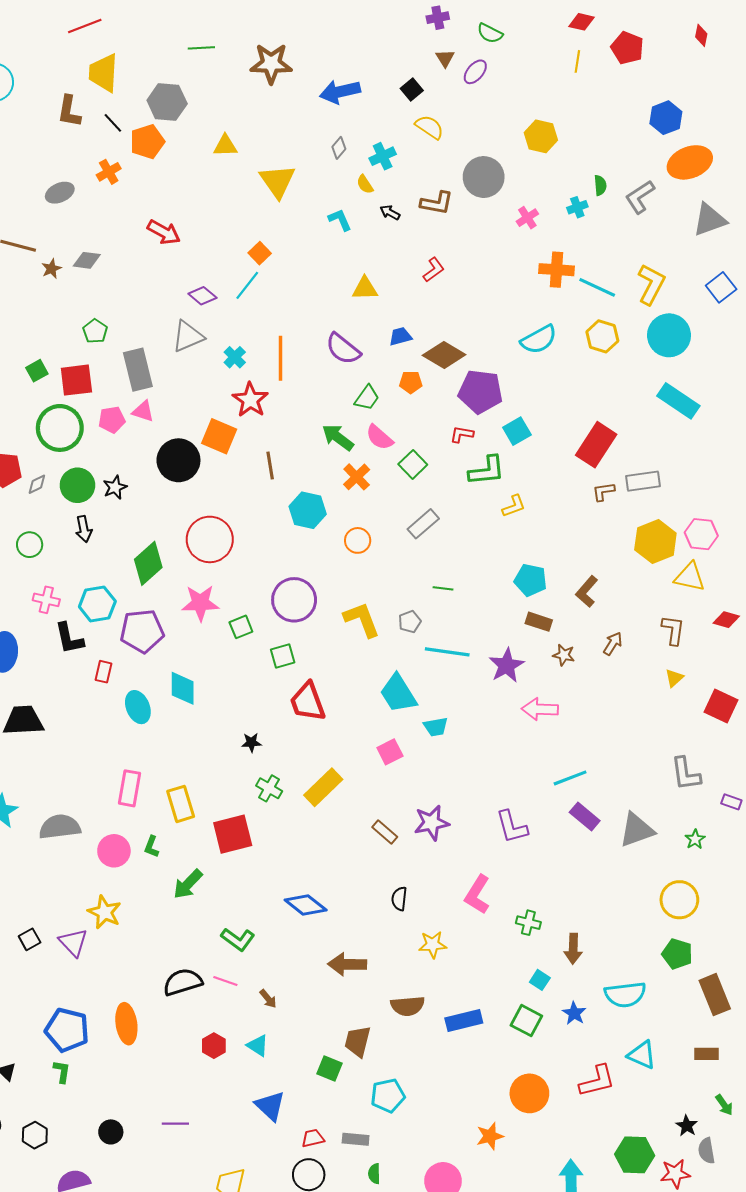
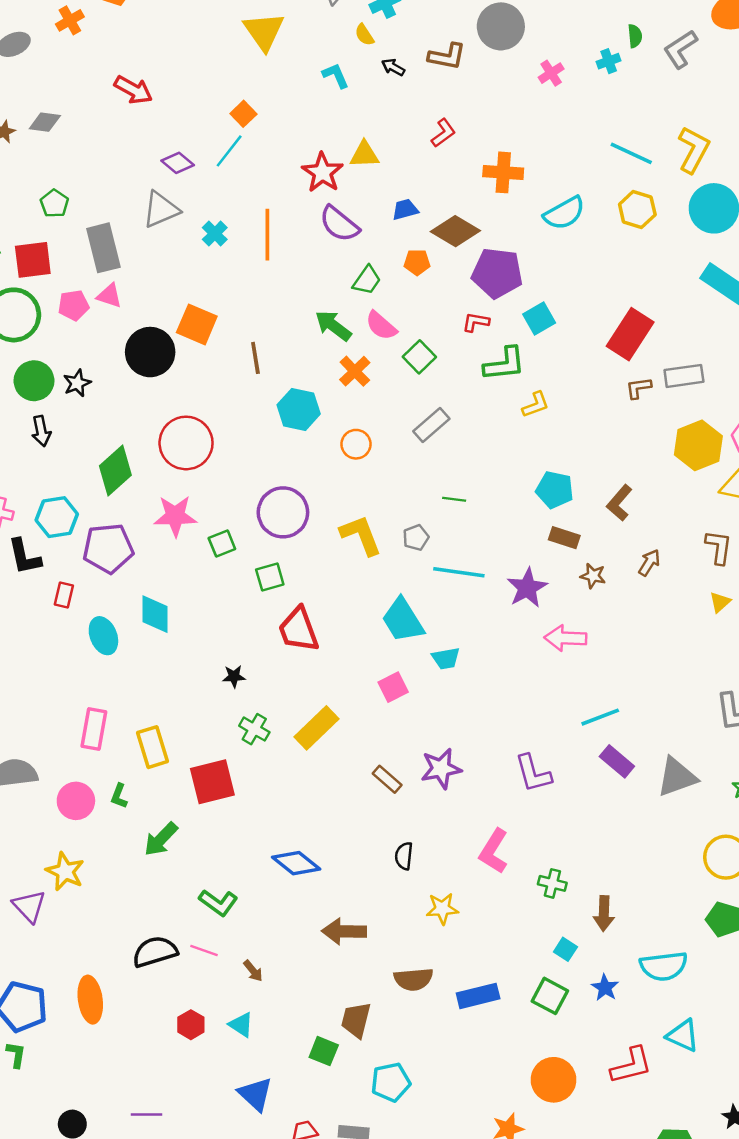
orange cross: (557, 270) -> (503, 172), moved
red star: (250, 400) -> (322, 172), moved

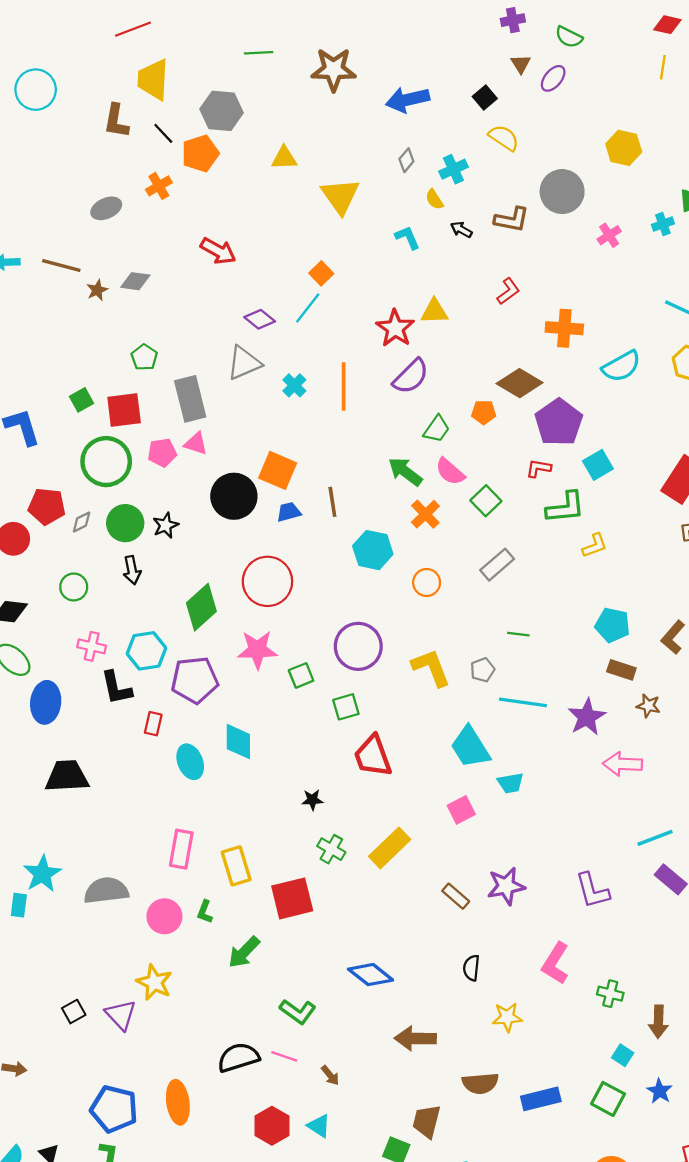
blue trapezoid: (405, 210) -> (289, 512), moved
purple semicircle: (339, 224) -> (411, 376), turned -84
purple pentagon: (497, 273) -> (559, 422), turned 30
red hexagon: (191, 1025) -> (272, 1126), size x1.4

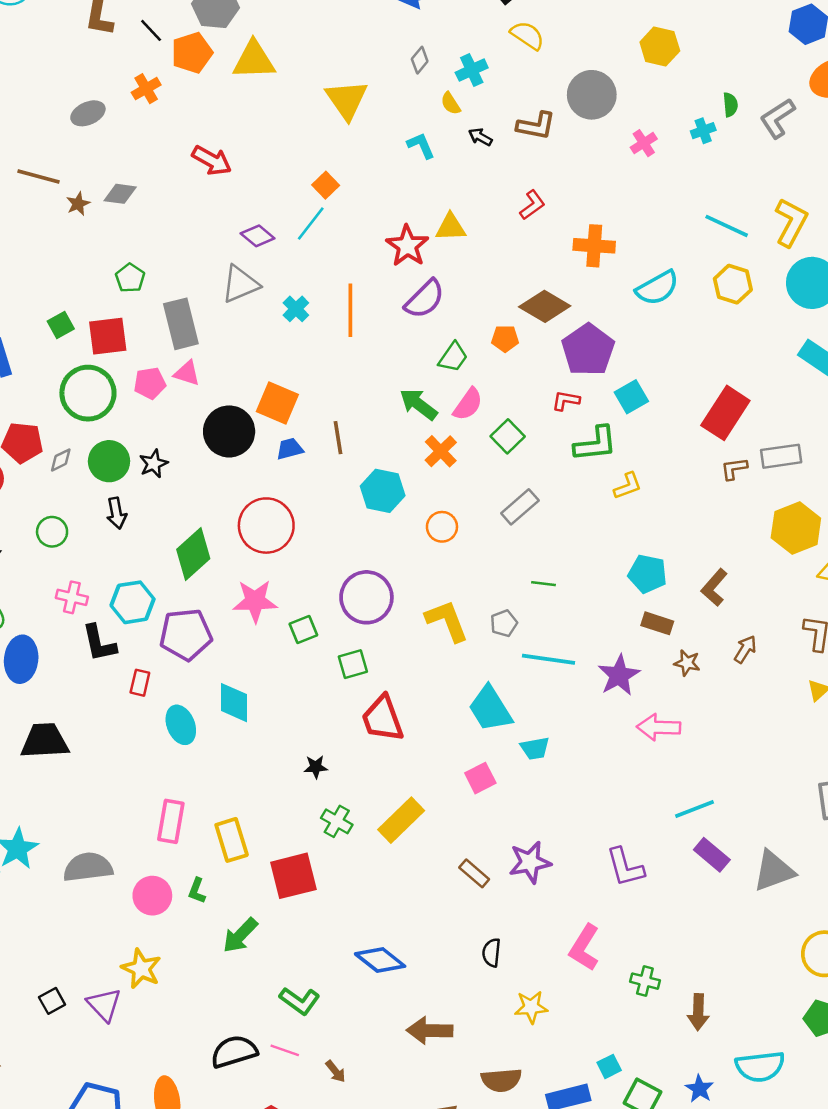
yellow triangle: (284, 158) -> (254, 60), moved, size x1.5
pink semicircle: (450, 472) -> (468, 404), turned -96
cyan square: (623, 1055) -> (609, 1066), moved, turned 30

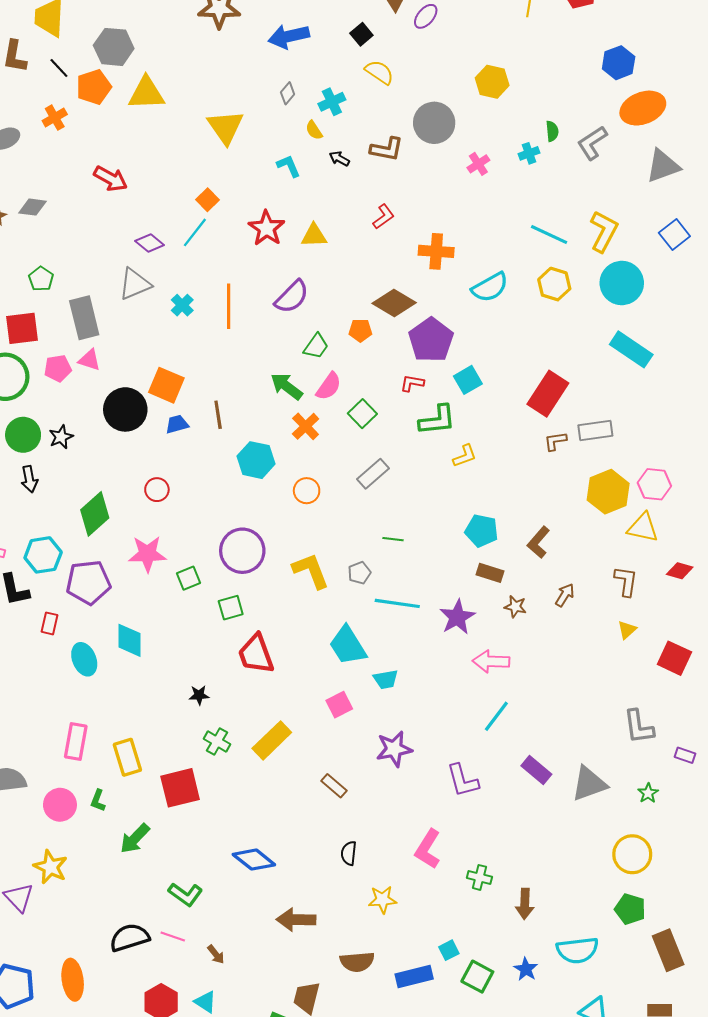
red star: (407, 246) -> (267, 228), moved
red circle: (266, 526) -> (157, 490), size x0.5
cyan line: (694, 809) -> (496, 716), moved, turned -32
purple star: (530, 862) -> (394, 749), moved

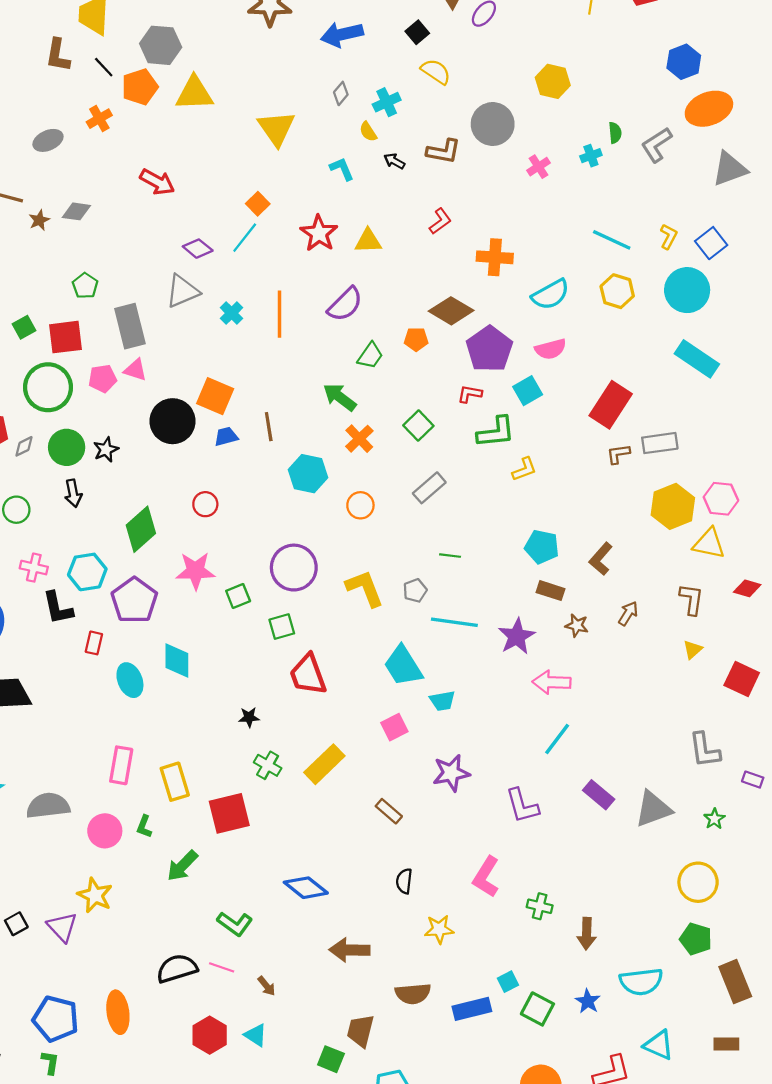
yellow L-shape: (604, 231) -> (669, 237), size x0.6
blue square: (674, 235) -> (711, 243), moved
pink semicircle: (329, 386) -> (551, 349), moved, turned 40
purple pentagon: (88, 582) -> (134, 600), turned -30

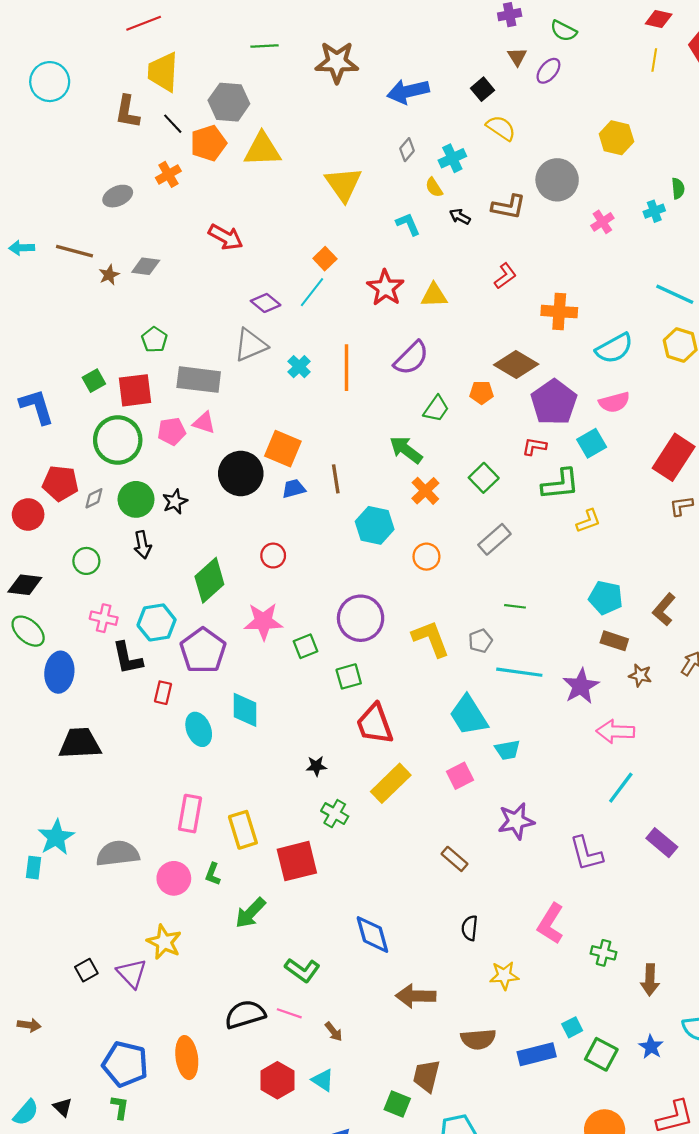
gray rectangle: (130, 326) -> (199, 380), turned -69
yellow rectangle: (324, 764) -> (391, 783), moved
blue diamond: (306, 888) -> (372, 934), turned 36

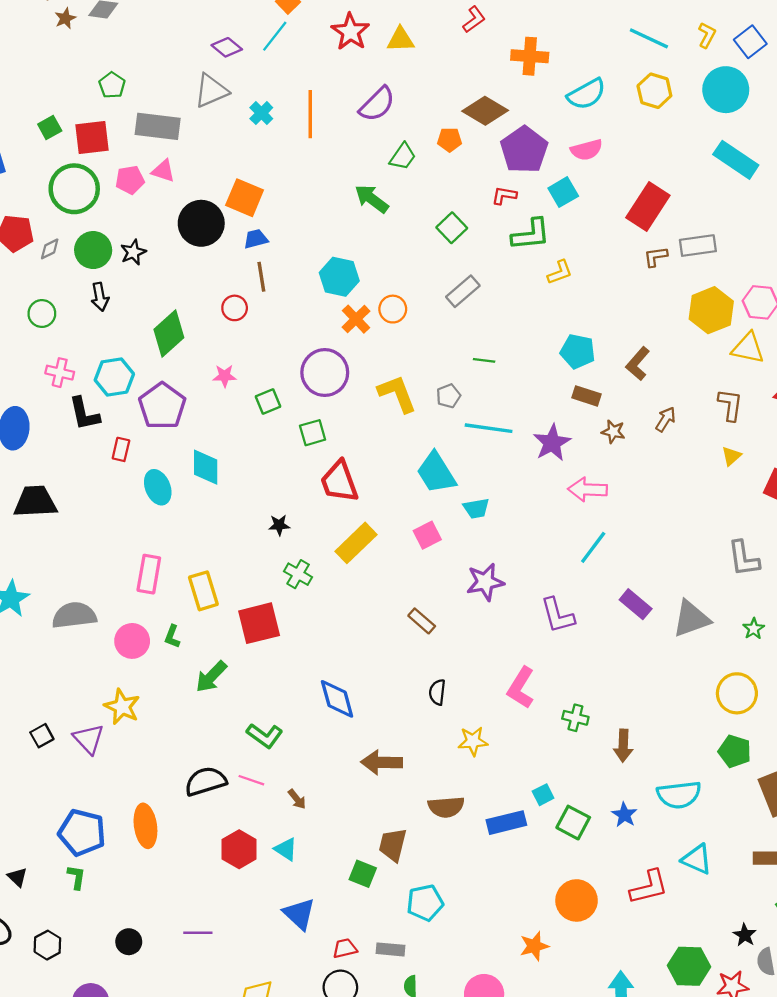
brown line: (336, 479) -> (261, 277), moved
orange cross: (425, 491) -> (356, 319), moved
pink star: (263, 621) -> (225, 376), size x0.6

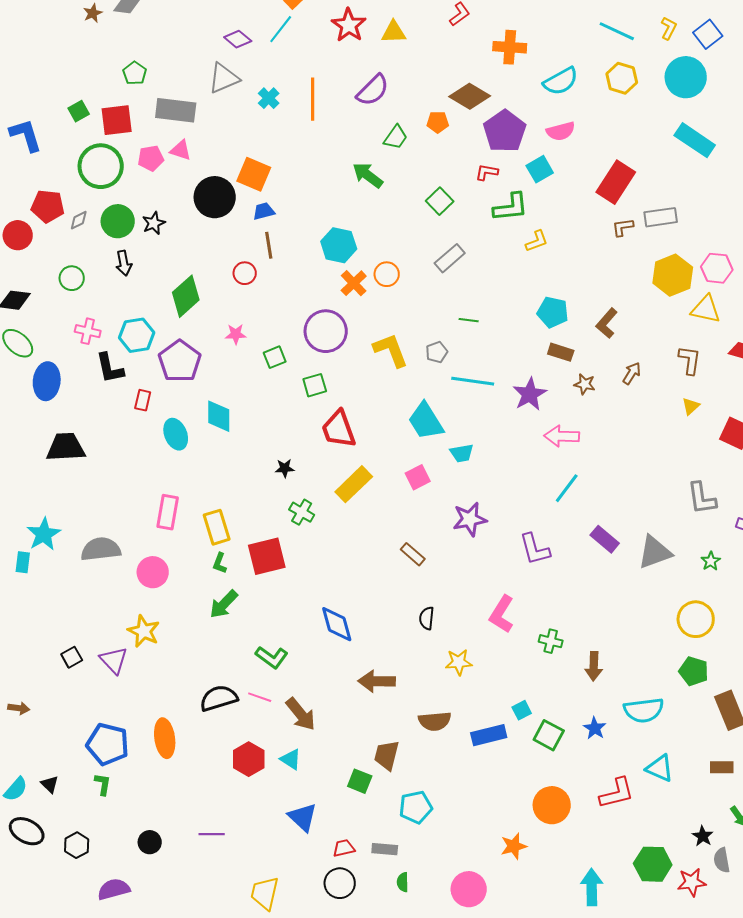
green L-shape: (172, 637) -> (220, 563), moved
brown arrow: (297, 799) -> (301, 714), size x1.8

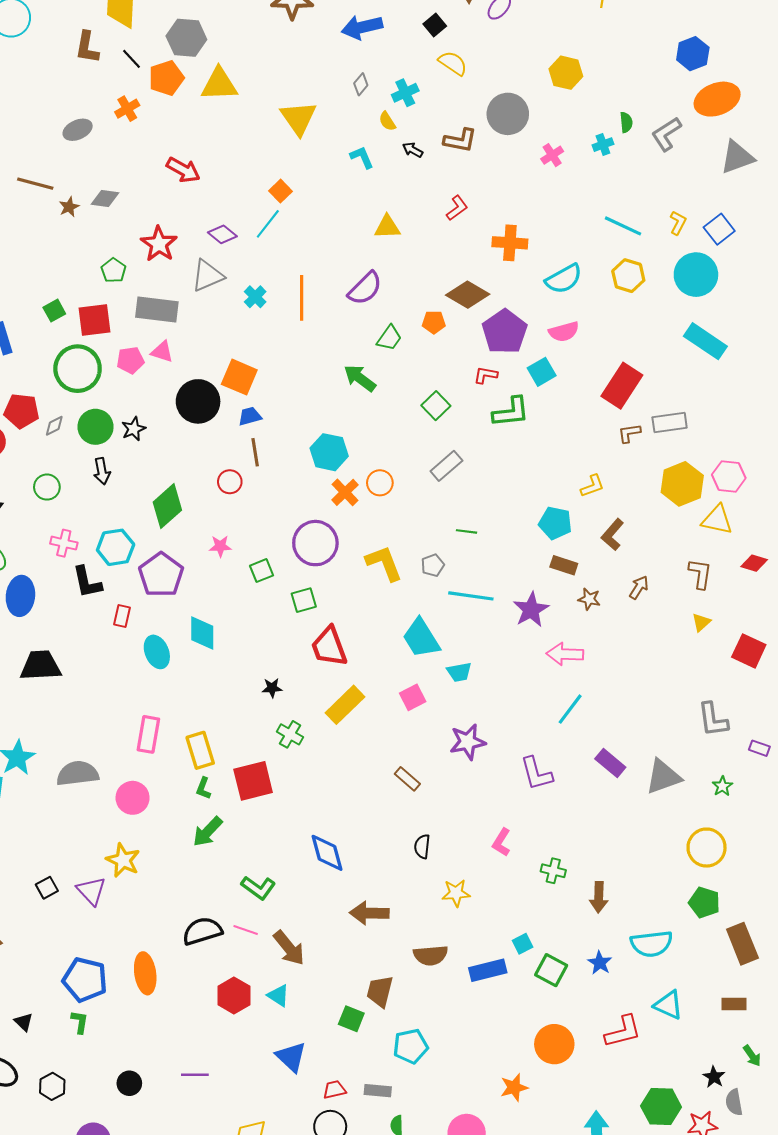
red star: (349, 25) -> (159, 244), moved
yellow L-shape: (537, 241) -> (592, 486), moved
pink L-shape: (502, 614) -> (501, 842), size x0.7

